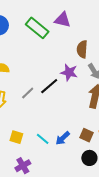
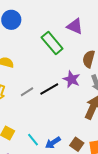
green rectangle: (37, 28) -> (52, 43), moved

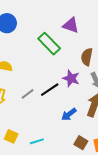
cyan line: (33, 140) -> (37, 141), turned -64
blue arrow: (53, 143) -> (69, 114), moved

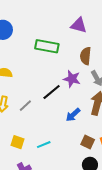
purple triangle: (71, 25) -> (79, 25), moved
green rectangle: (49, 44) -> (47, 46), turned -30
gray line: (28, 94) -> (25, 106), moved

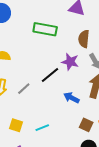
blue arrow: (73, 115) -> (71, 98), turned 70

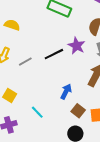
blue arrow: (71, 98) -> (66, 92), moved, turned 77
cyan line: (42, 128) -> (37, 112), moved, turned 56

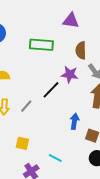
cyan line: (37, 112) -> (55, 158), moved

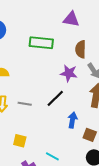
black line: (51, 90) -> (55, 98), moved
gray line: (26, 106) -> (25, 104), turned 56

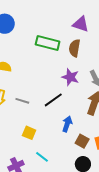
brown semicircle: (81, 49) -> (75, 48), moved
yellow square: (20, 141) -> (29, 133), moved

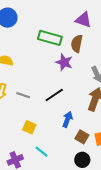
purple star: (70, 77) -> (64, 62), moved

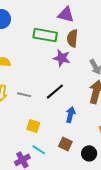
purple triangle: (83, 20) -> (66, 15), moved
brown square: (82, 137) -> (65, 144), moved
cyan line: (42, 152) -> (39, 150), moved

